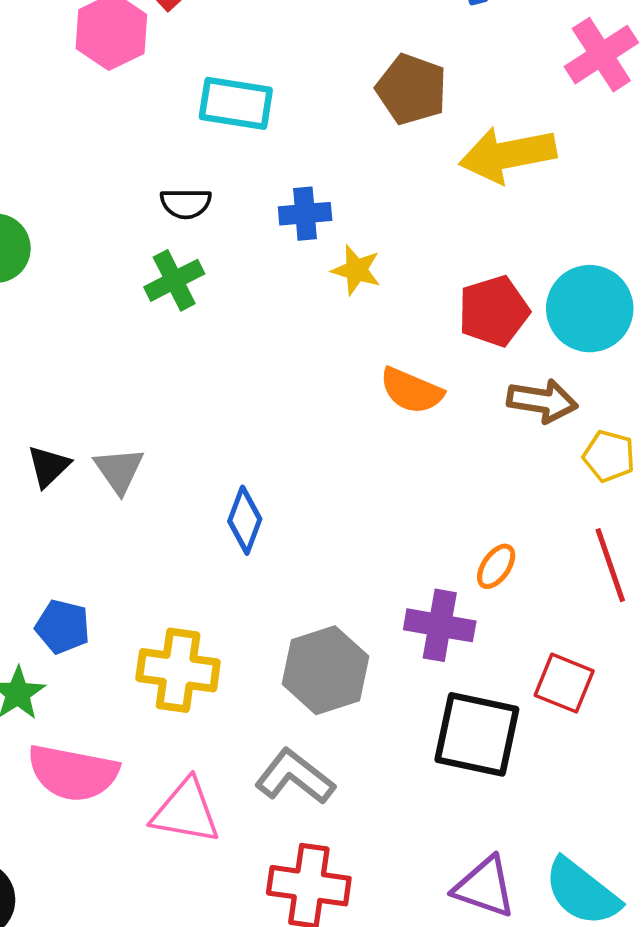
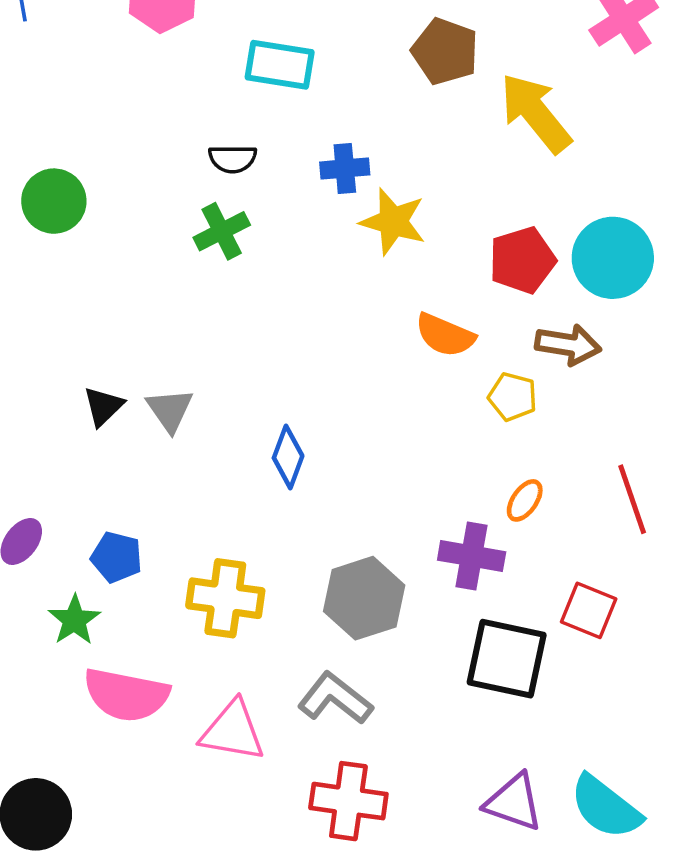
yellow arrow: (508, 155) -> (536, 113), turned 62
yellow star: (356, 270) -> (393, 222), size x1.4
yellow pentagon: (609, 456) -> (513, 397), moved

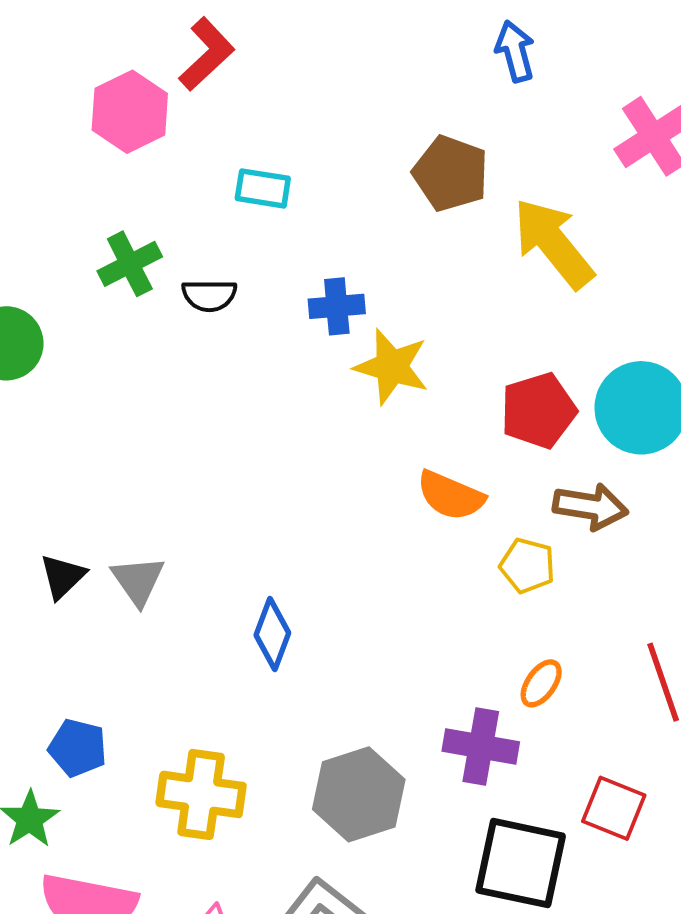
cyan rectangle: (280, 65) -> (263, 188), size x0.7
green cross: (222, 231) -> (130, 264), moved

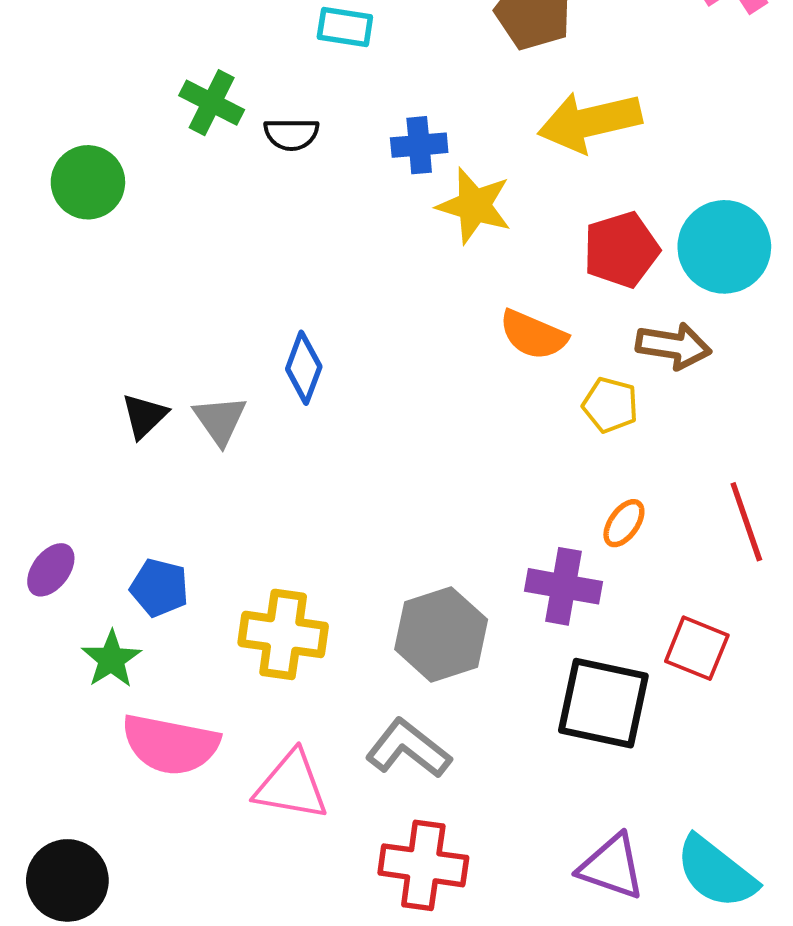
yellow arrow: (553, 243) -> (590, 122), moved, turned -64
green cross: (130, 264) -> (212, 103), turned -36
blue diamond: (272, 634) -> (304, 368), moved

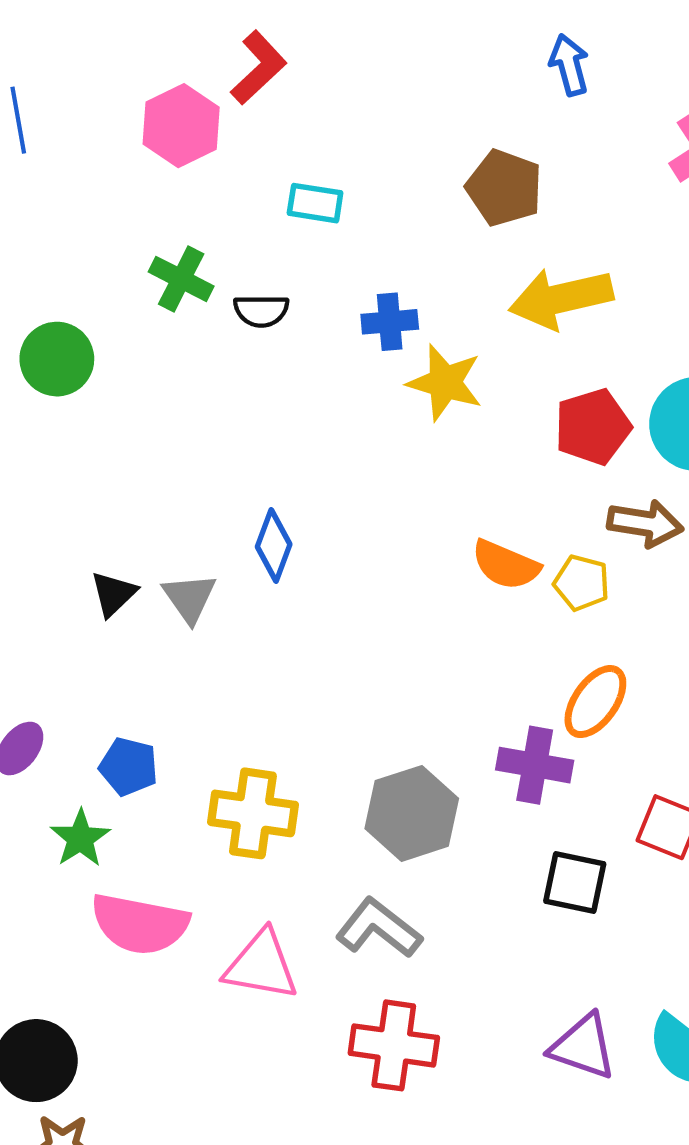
orange semicircle: (533, 335) -> (506, 565), moved
orange ellipse: (624, 523) -> (595, 702), size x1.5
black square: (603, 703) -> (575, 882), size x0.7

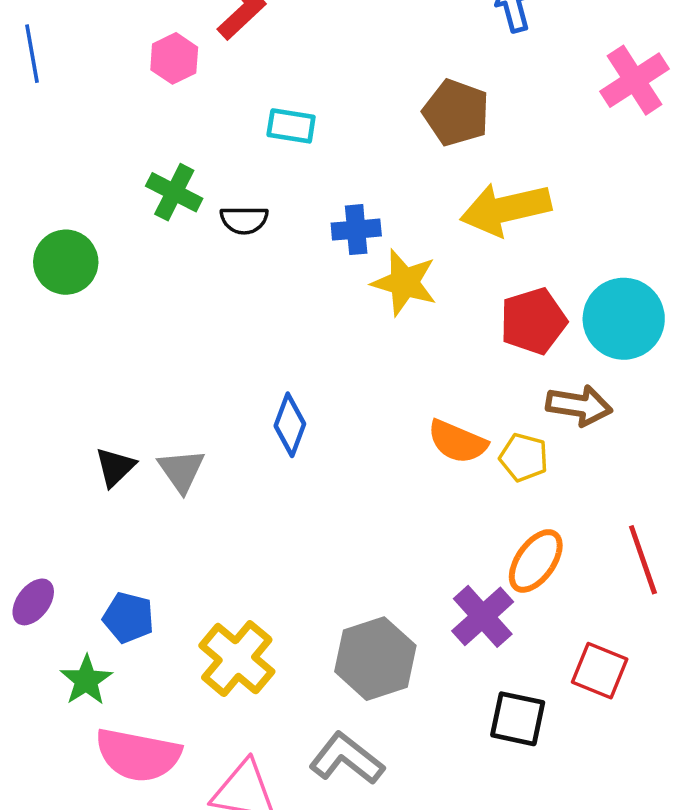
pink hexagon: (181, 126) -> (174, 58), size x0.7
blue diamond: (274, 546) -> (290, 425), moved
purple cross: (535, 765) -> (483, 616), turned 38
yellow cross: (253, 813) -> (237, 659), turned 32

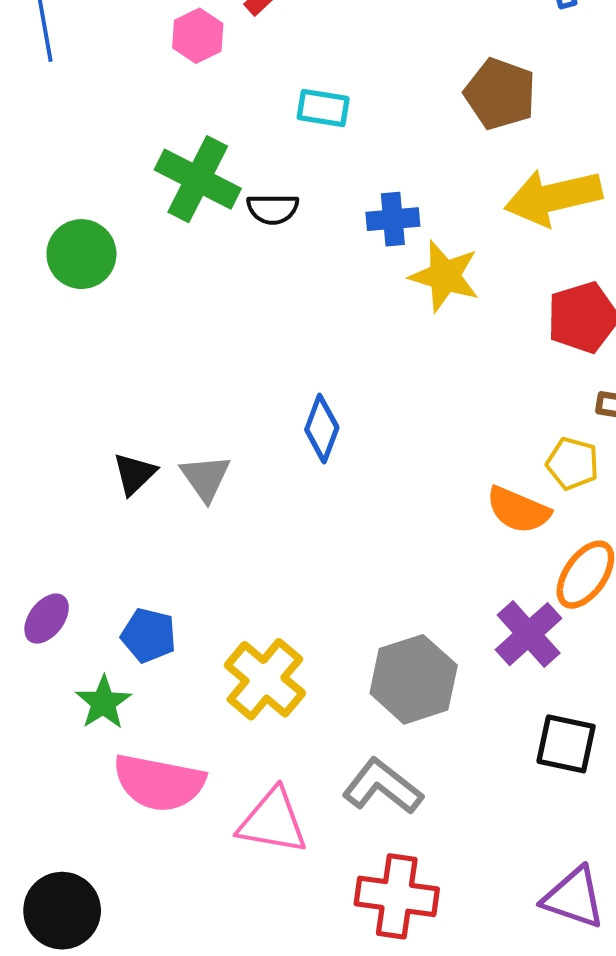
green cross: (174, 192) -> (198, 179), size x1.4
orange semicircle: (457, 442) -> (518, 510), moved

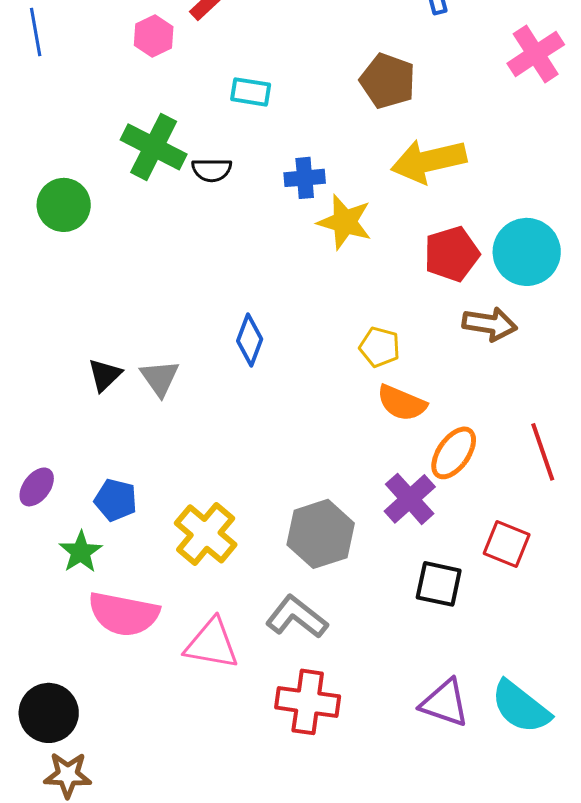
yellow pentagon: (573, 463) -> (380, 347), moved

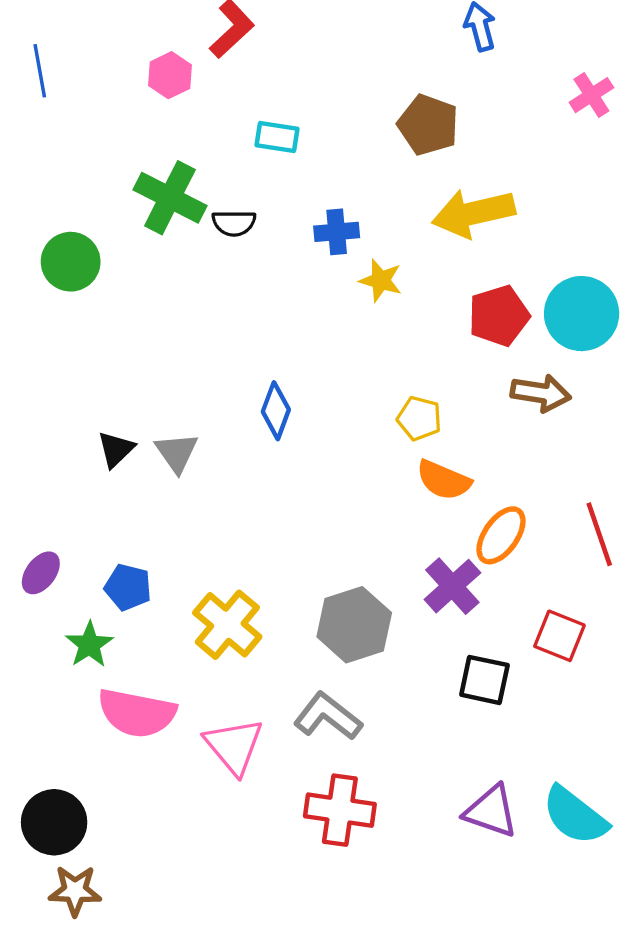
pink cross: (536, 54) -> (591, 95), size x0.7
yellow star: (345, 222) -> (381, 280), size x0.7
pink triangle: (212, 644) -> (234, 746), turned 40

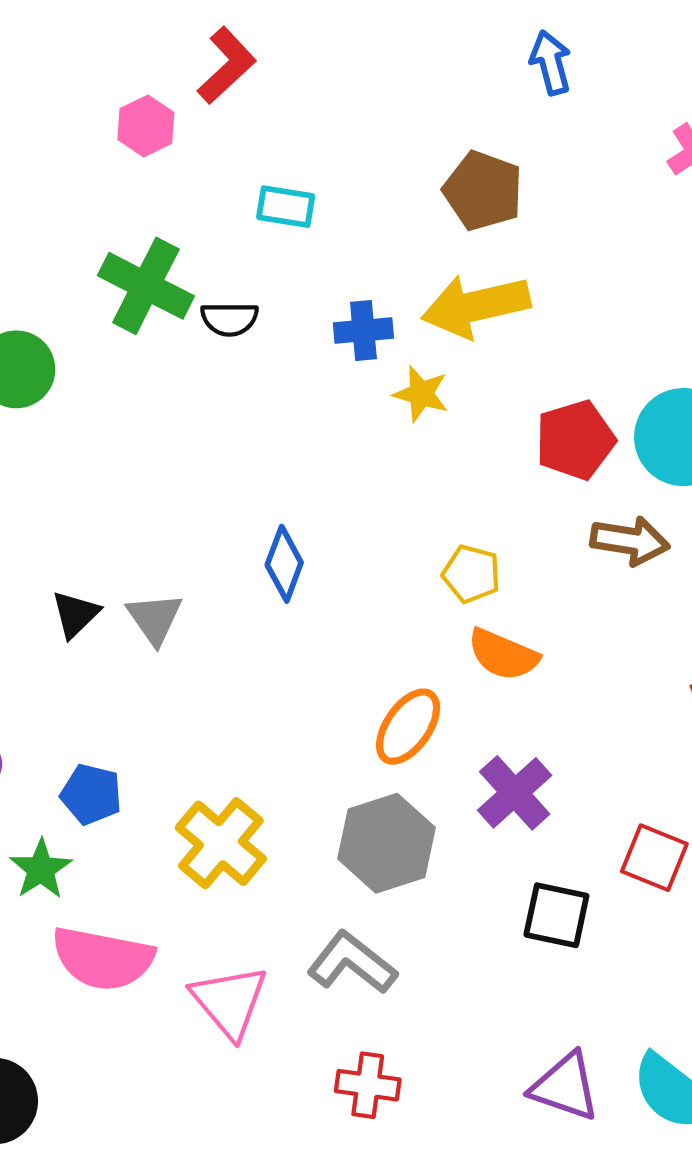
yellow arrow: (473, 213) -> (476, 306), moved
orange ellipse: (501, 535) -> (408, 727), moved
red cross: (340, 810) -> (368, 1085), size x0.7

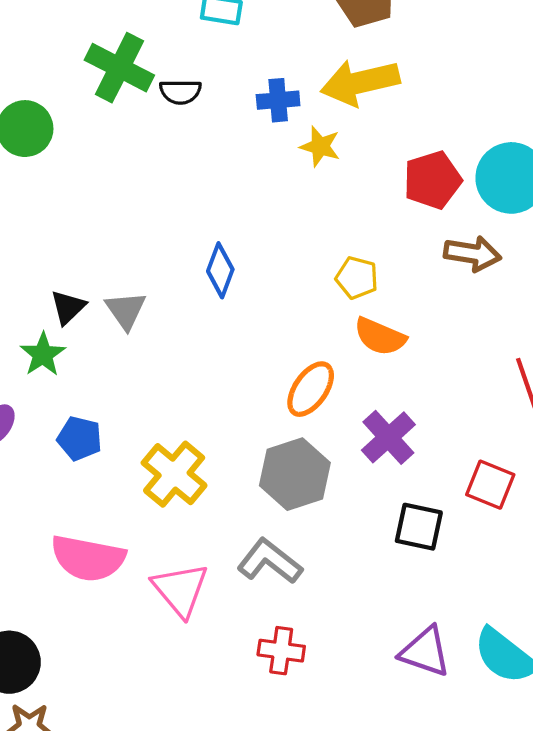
green star: (41, 869) -> (43, 354), moved

